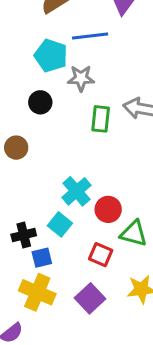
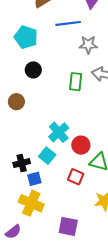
cyan pentagon: (51, 56) -> (26, 37), moved
gray star: (81, 78) -> (88, 45), moved
purple square: (90, 298) -> (68, 226), moved, turned -36

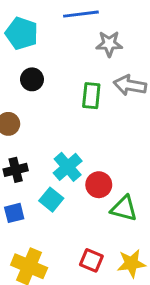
black cross: (22, 163) -> (16, 170), moved
red square: (76, 177) -> (91, 260), moved
blue square: (34, 179) -> (14, 213), moved

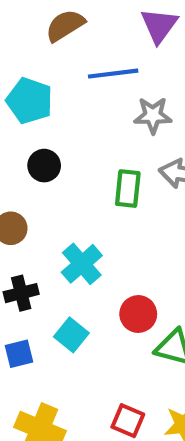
cyan cross: (68, 167) -> (82, 264), moved

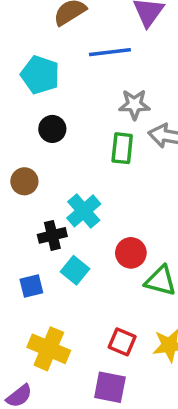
gray star: (153, 115) -> (134, 105), moved
black cross: (21, 293) -> (52, 235), moved

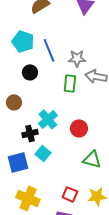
blue line: (110, 52) -> (49, 50), moved, turned 75
red circle: (131, 253) -> (79, 128), moved
blue square: (31, 286) -> (18, 162), size x1.5

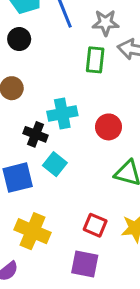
black circle: (30, 72) -> (19, 39), moved
cyan cross: (48, 119) -> (62, 114), turned 30
black cross: (30, 133) -> (36, 134), turned 35

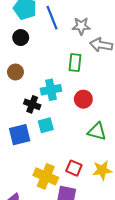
green rectangle: (95, 60) -> (75, 63), moved
cyan square: (55, 164) -> (46, 125), turned 35
yellow cross: (33, 231) -> (46, 176), moved

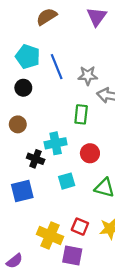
cyan square: (46, 125) -> (67, 181), moved

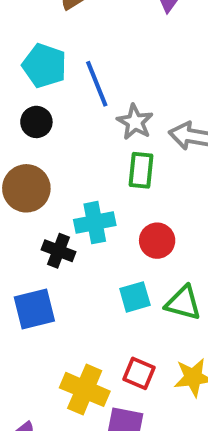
gray star: (88, 76) -> (135, 122), moved, turned 30
brown circle: (18, 124) -> (26, 188), size x1.5
cyan square: (67, 181) -> (135, 297), moved

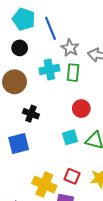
cyan cross: (95, 223) -> (49, 69), moved

